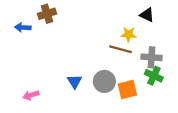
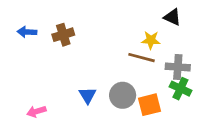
brown cross: (47, 14) -> (63, 35), moved

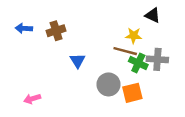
green cross: (180, 89) -> (138, 63), moved
blue triangle: (88, 95) -> (77, 61), moved

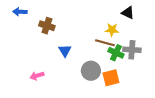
blue arrow: (24, 28) -> (20, 12), moved
brown cross: (56, 31) -> (47, 26), turned 35
pink arrow: (32, 99) -> (37, 76), moved

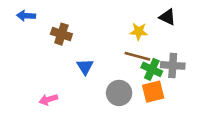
yellow star: (112, 30) -> (139, 31), moved
orange square: (111, 78) -> (153, 92), moved

